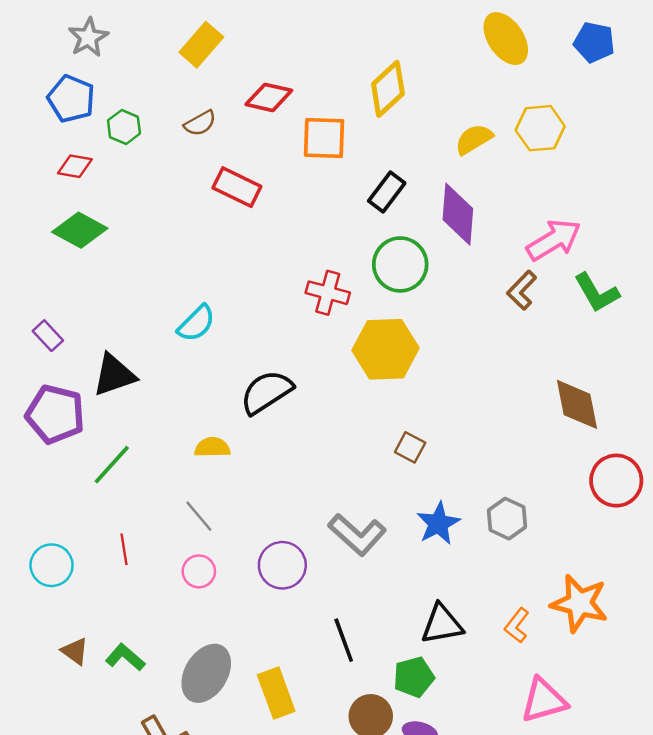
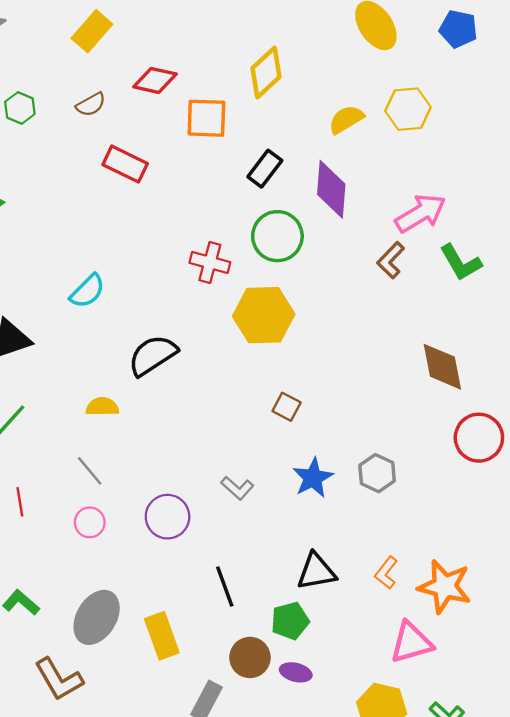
gray L-shape: (357, 535) -> (237, 488), size x0.6
orange star: (579, 603) -> (445, 586), moved

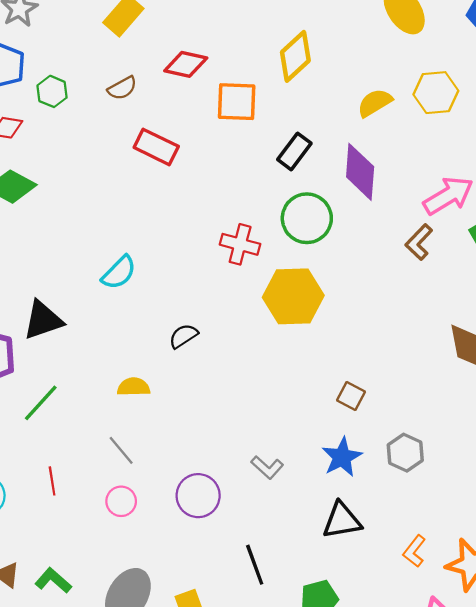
black semicircle: (153, 355) -> (183, 336), size x0.6
brown square: (287, 407) -> (351, 396), moved
black triangle: (316, 572) -> (342, 521), moved

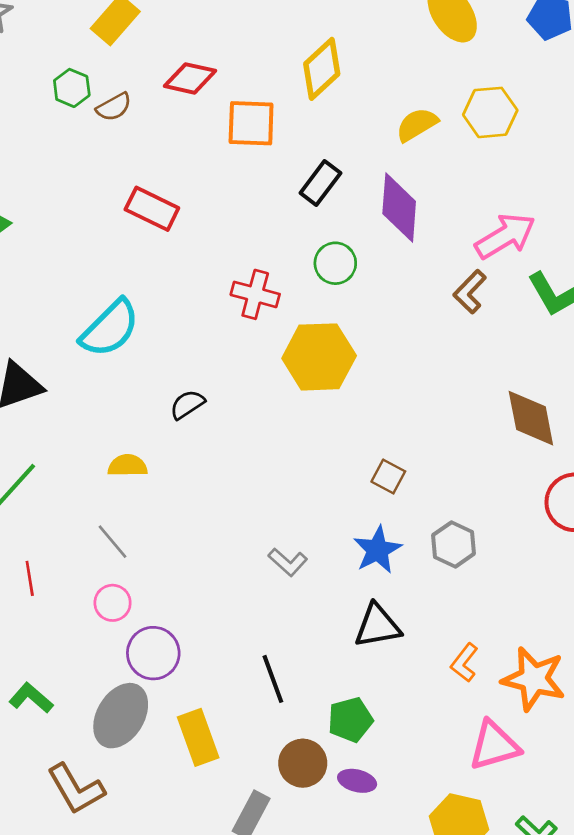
green hexagon: (52, 91) -> (72, 88), moved
red rectangle: (156, 147) -> (152, 209), moved
green circle: (307, 218) -> (335, 263), size x0.7
cyan semicircle: (119, 273) -> (110, 328), size x1.4
purple circle: (198, 496) -> (153, 653), moved

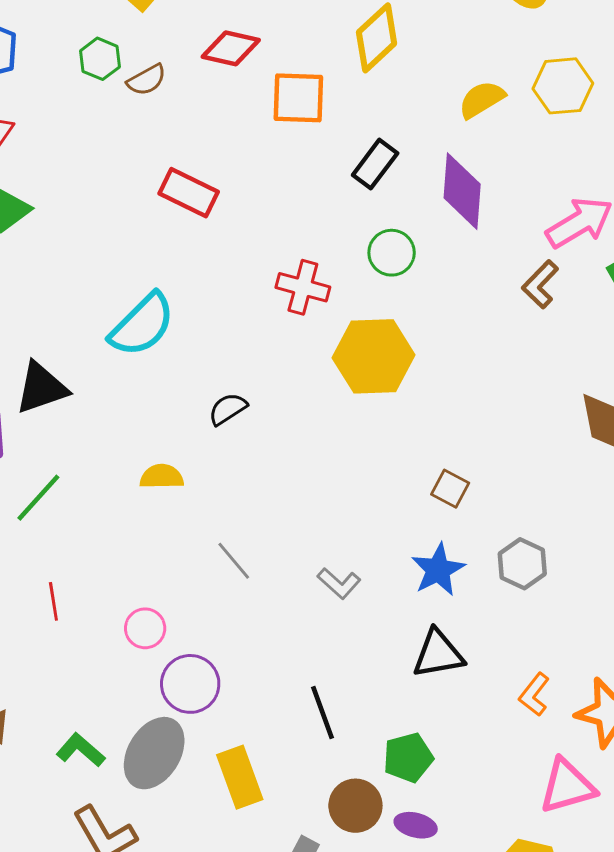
gray line: (113, 542) -> (234, 561), moved
green L-shape: (31, 698) -> (80, 750), moved

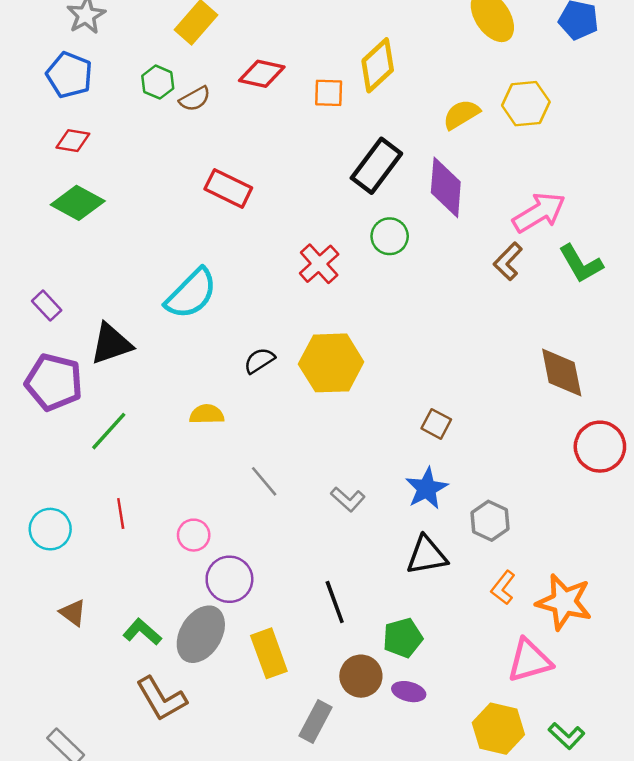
orange square: (298, 98) -> (329, 93), moved, size x0.7
black rectangle: (375, 164) -> (376, 166), size x1.4
red cross: (303, 287) -> (319, 264), turned 33
yellow hexagon: (374, 356) -> (331, 363), moved
gray hexagon: (522, 564) -> (490, 521), moved

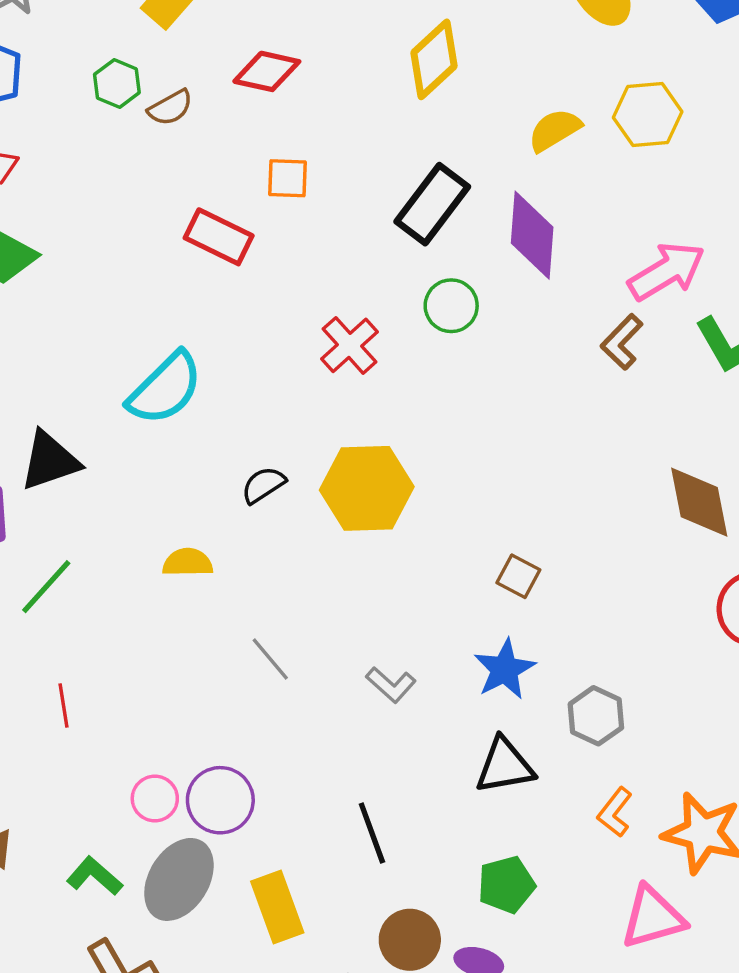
orange square: (329, 93) -> (288, 178), moved
pink circle: (194, 535) -> (155, 798), moved
green pentagon: (403, 638) -> (506, 885), moved

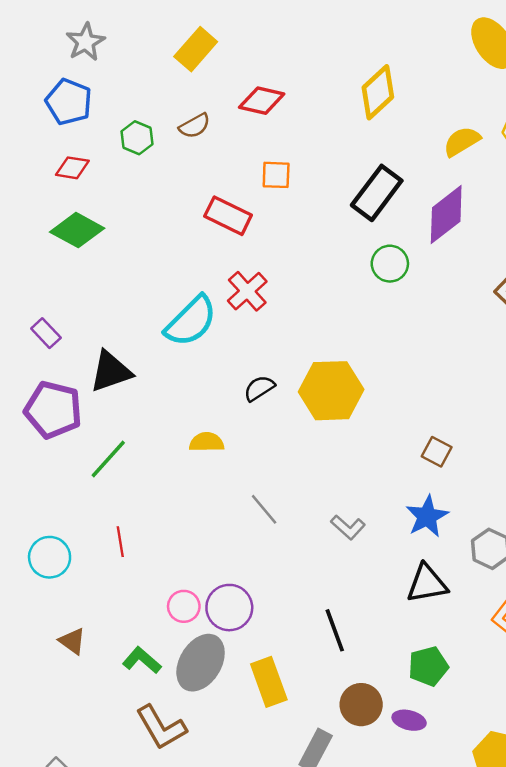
green hexagon: (117, 83) -> (137, 138), moved
purple diamond: (532, 235) -> (446, 214), turned 48
red cross: (350, 345) -> (247, 291), moved

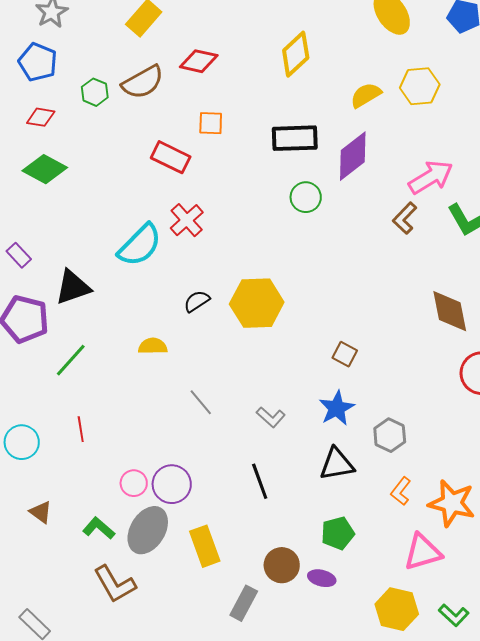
brown semicircle: (195, 126) -> (143, 82), size x1.6
black rectangle: (377, 193) -> (295, 138), turned 51
black line: (335, 630) -> (260, 481), moved

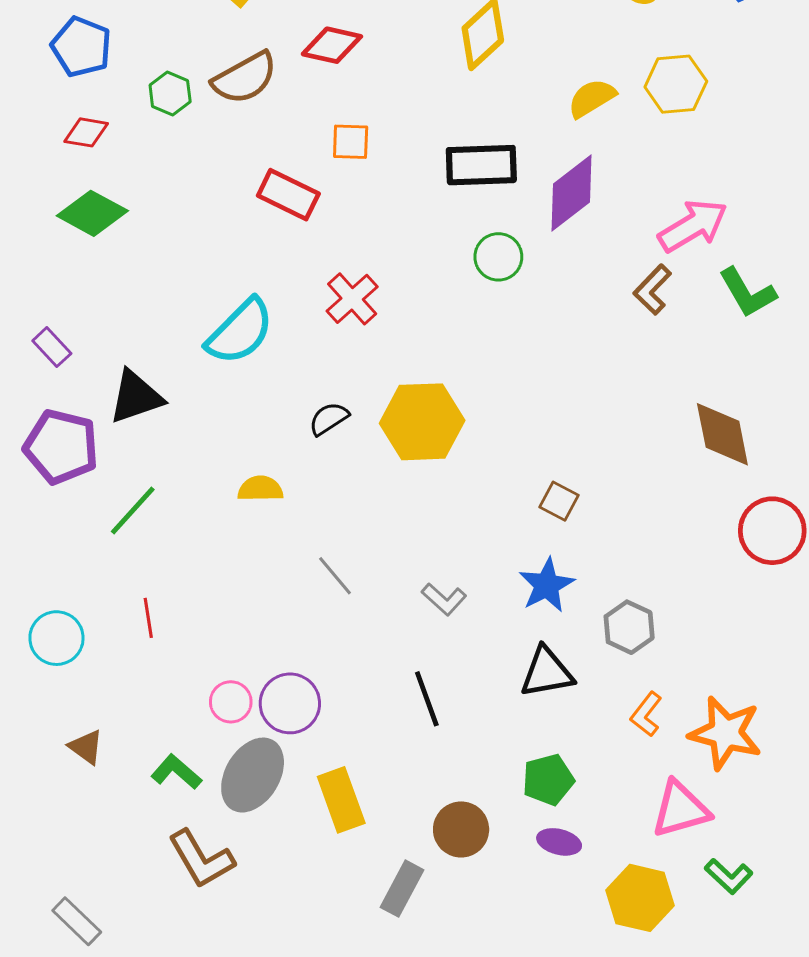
red cross: (187, 220) -> (352, 299), moved
purple ellipse: (322, 578) -> (559, 842), moved
green L-shape: (454, 615) -> (729, 876), moved

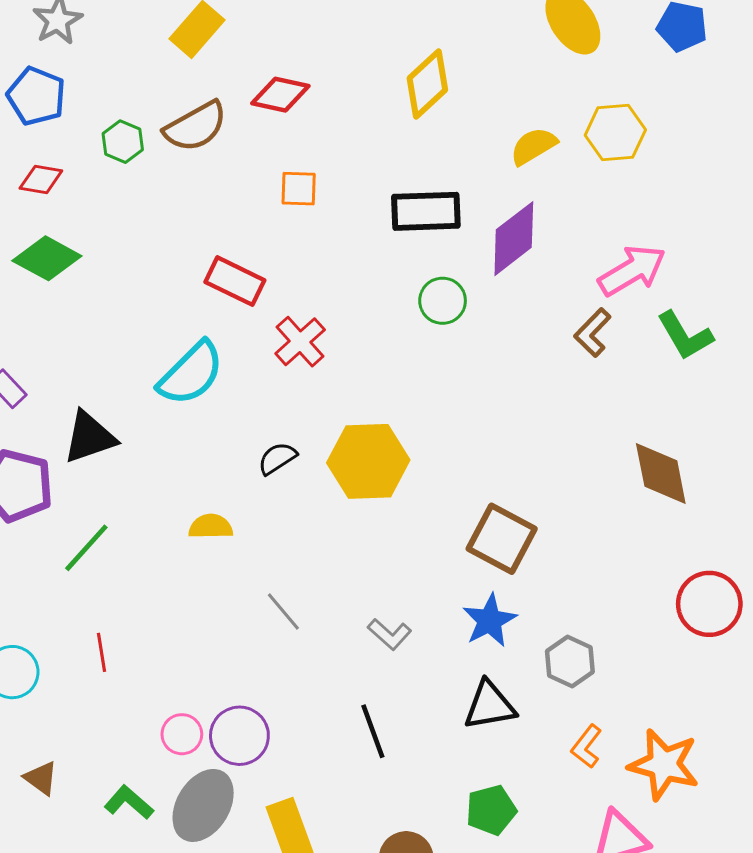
red rectangle: (288, 195) -> (235, 281), moved
brown square: (559, 501) -> (502, 539), size x1.8
red circle: (772, 531) -> (709, 604), moved

